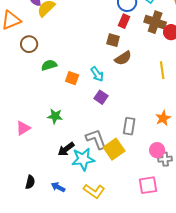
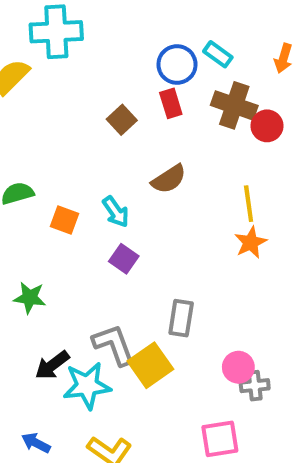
red rectangle: (124, 21) -> (171, 103), turned -40
brown square: (113, 40) -> (122, 120), moved, turned 32
orange star: (163, 118) -> (251, 242), moved

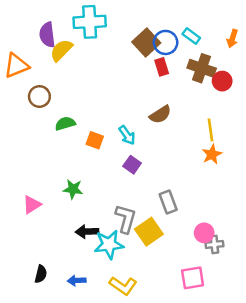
brown square: (122, 120) -> (146, 42), moved, size x1.5
gray rectangle: (181, 318) -> (168, 202), turned -30
gray L-shape: (114, 345) -> (126, 219), turned 36
black arrow: (52, 365) -> (87, 232), turned 35
blue arrow: (36, 443) -> (77, 280), turned -30

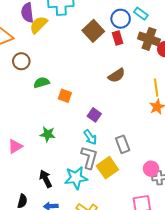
brown square: (146, 42) -> (93, 31), moved
cyan arrow: (127, 135) -> (90, 137), moved
black arrow: (87, 232) -> (46, 179), moved, turned 66

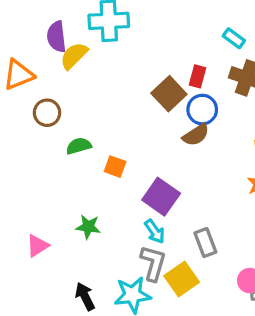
blue circle: (121, 19) -> (202, 110), moved
brown square: (93, 31) -> (169, 94), moved
red rectangle: (118, 38) -> (197, 76), turned 32
purple square: (94, 115) -> (161, 197), size x1.6

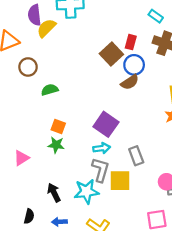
orange square: (115, 167) -> (58, 127), moved
cyan arrow: (155, 231) -> (102, 148), turned -63
yellow square: (182, 279) -> (120, 181), turned 35

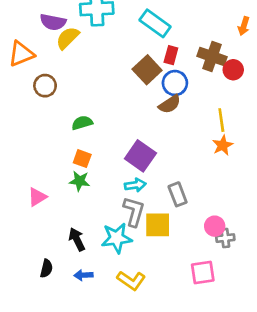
purple semicircle: (34, 15) -> (53, 22), turned -72
cyan rectangle: (156, 16) -> (155, 23), moved, size x1.6
green semicircle: (50, 90) -> (82, 123), moved

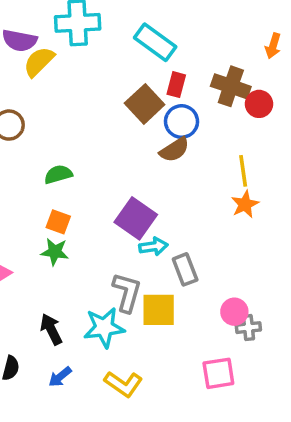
cyan arrow: (135, 185) -> (153, 247), moved
blue arrow: (83, 275) -> (60, 377), turned -36

